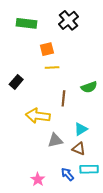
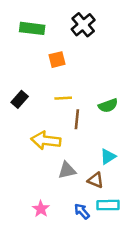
yellow line: (52, 68) -> (63, 98), moved
cyan triangle: (81, 129) -> (108, 157), moved
pink star: (38, 179) -> (41, 209), moved

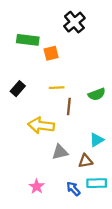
green rectangle: (32, 28) -> (28, 40), moved
brown triangle: (96, 180) -> (86, 161), turned -32

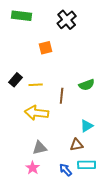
green rectangle: (28, 40) -> (22, 16), moved
yellow line: (57, 88) -> (36, 85), moved
gray triangle: (60, 152) -> (40, 148), moved

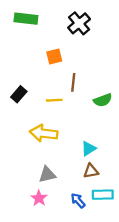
yellow line: (36, 85) -> (54, 100), moved
brown line: (62, 96) -> (73, 82), moved
cyan triangle: (87, 126) -> (89, 149), moved

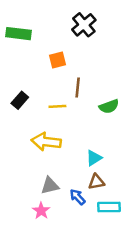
green rectangle: (26, 19) -> (19, 34), moved
blue arrow: (78, 201) -> (78, 197), moved

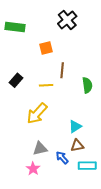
green semicircle: (109, 106) -> (87, 85), turned -77
yellow arrow: (46, 142) -> (37, 113), turned -55

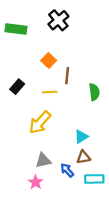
black cross: (67, 20) -> (58, 20), moved
orange square: (46, 48) -> (49, 60), moved, turned -32

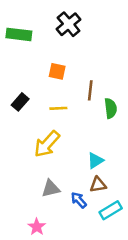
orange square: (49, 60) -> (57, 71), turned -32
brown line: (67, 76) -> (90, 90), moved
cyan rectangle: (94, 179) -> (111, 210), turned -30
pink star: (36, 182) -> (37, 227), moved

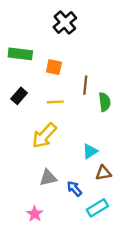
green rectangle: (19, 34) -> (20, 54), moved
brown triangle: (98, 185) -> (103, 173), moved
cyan rectangle: (111, 210) -> (97, 208), moved

